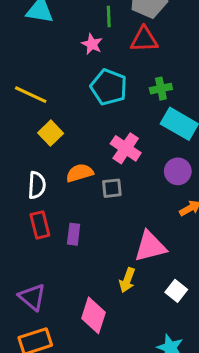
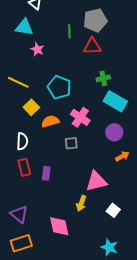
pink star: (92, 44) -> (37, 49), moved
cyan pentagon: (109, 87) -> (59, 87), moved
orange semicircle: (80, 173) -> (50, 121), moved
pink diamond: (93, 315) -> (59, 226), turned -30

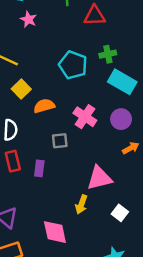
cyan pentagon: (59, 87) -> (73, 65), moved
pink cross: (80, 117) -> (85, 117), moved
gray square: (71, 143) -> (60, 141), moved

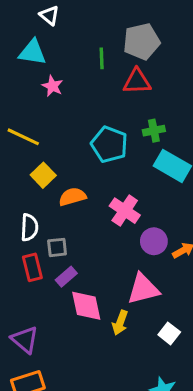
purple circle: (121, 119) -> (154, 241), moved
gray square: (60, 141) -> (57, 247), moved
purple rectangle: (39, 168) -> (66, 277), turned 42
pink diamond: (55, 232) -> (86, 306), moved

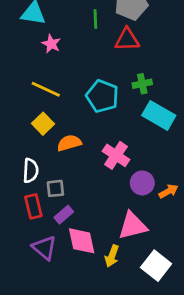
yellow line: (23, 137) -> (46, 89), moved
white square: (169, 333) -> (156, 266), size x1.5
purple triangle: (25, 340) -> (44, 248), moved

